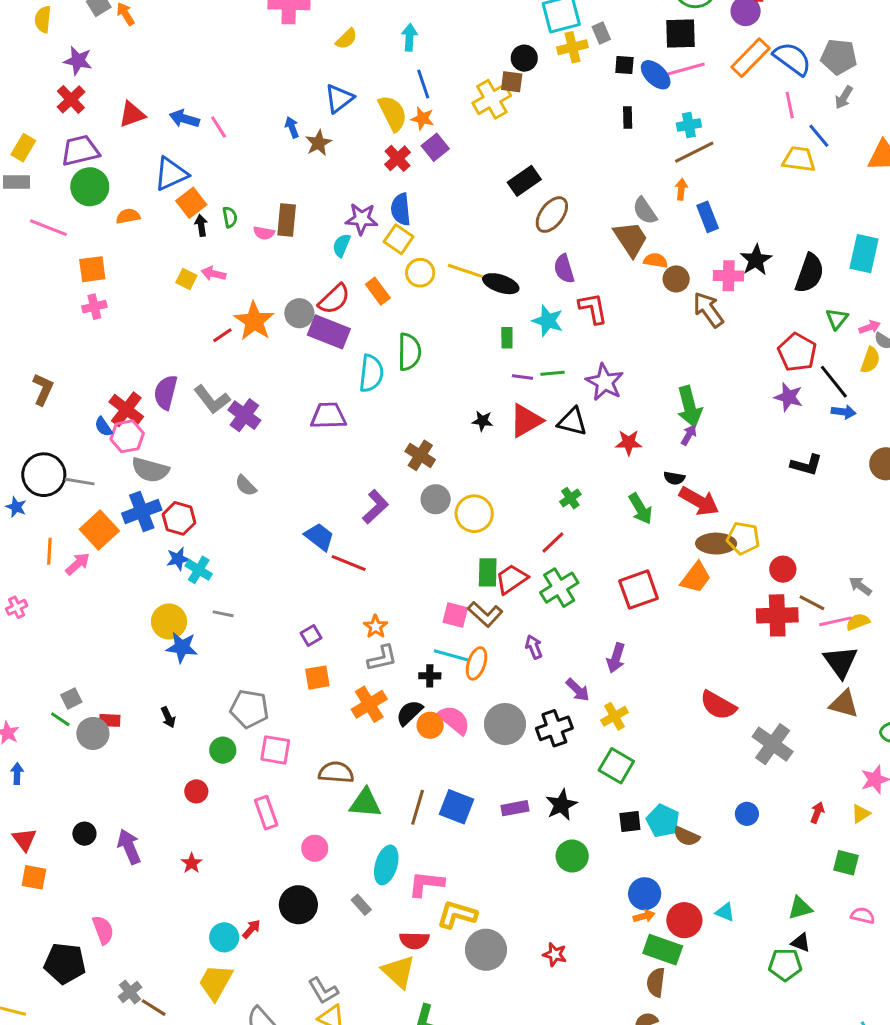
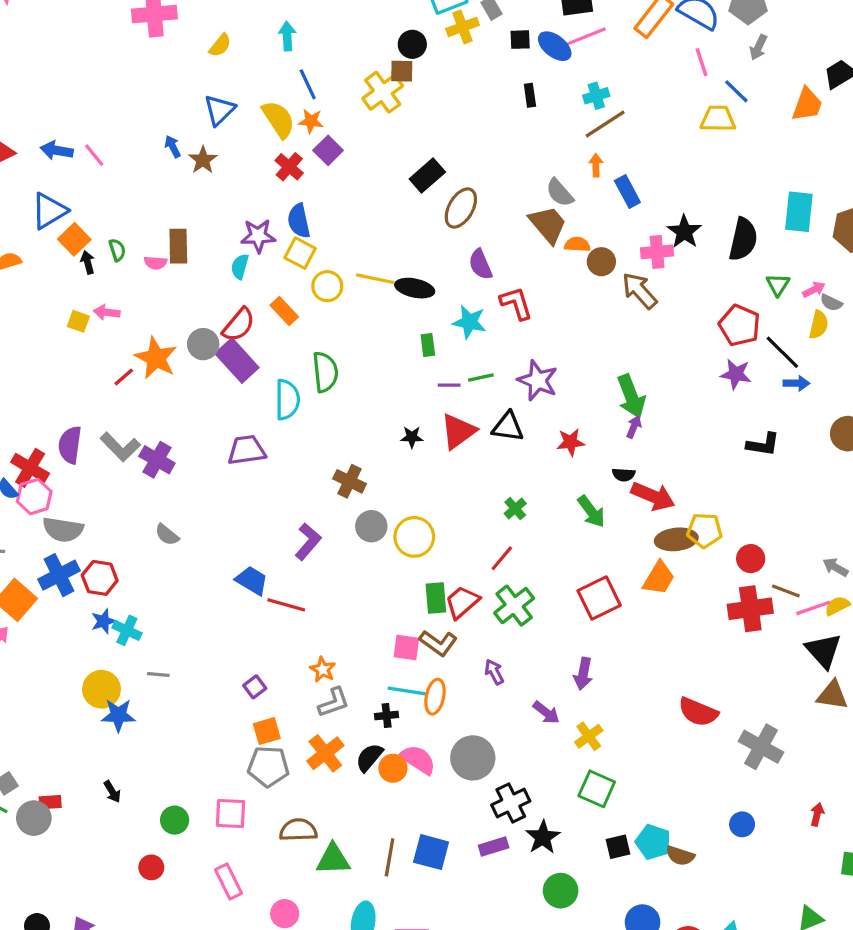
purple rectangle: (329, 332) -> (237, 360), turned 33
gray pentagon: (249, 709) -> (268, 766), moved
black cross: (554, 728) -> (511, 803), moved

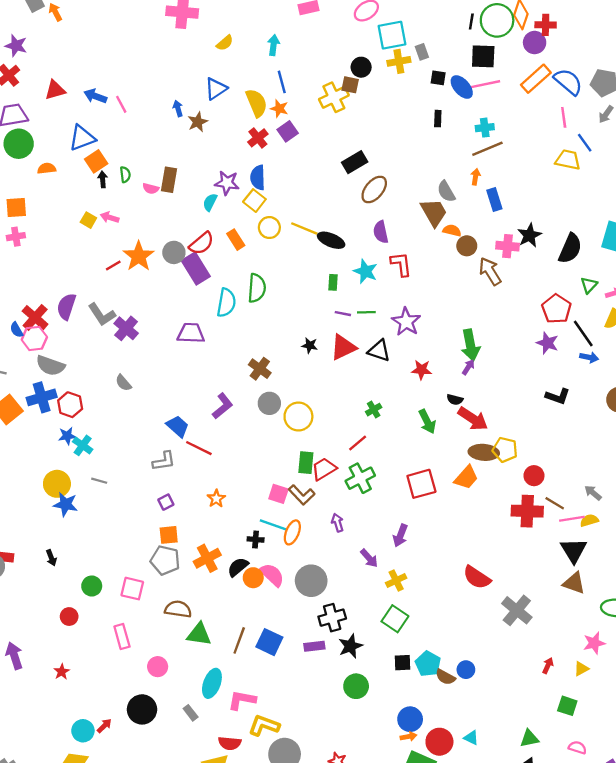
gray L-shape: (334, 702) -> (164, 461), moved
blue circle: (742, 824) -> (466, 670), moved

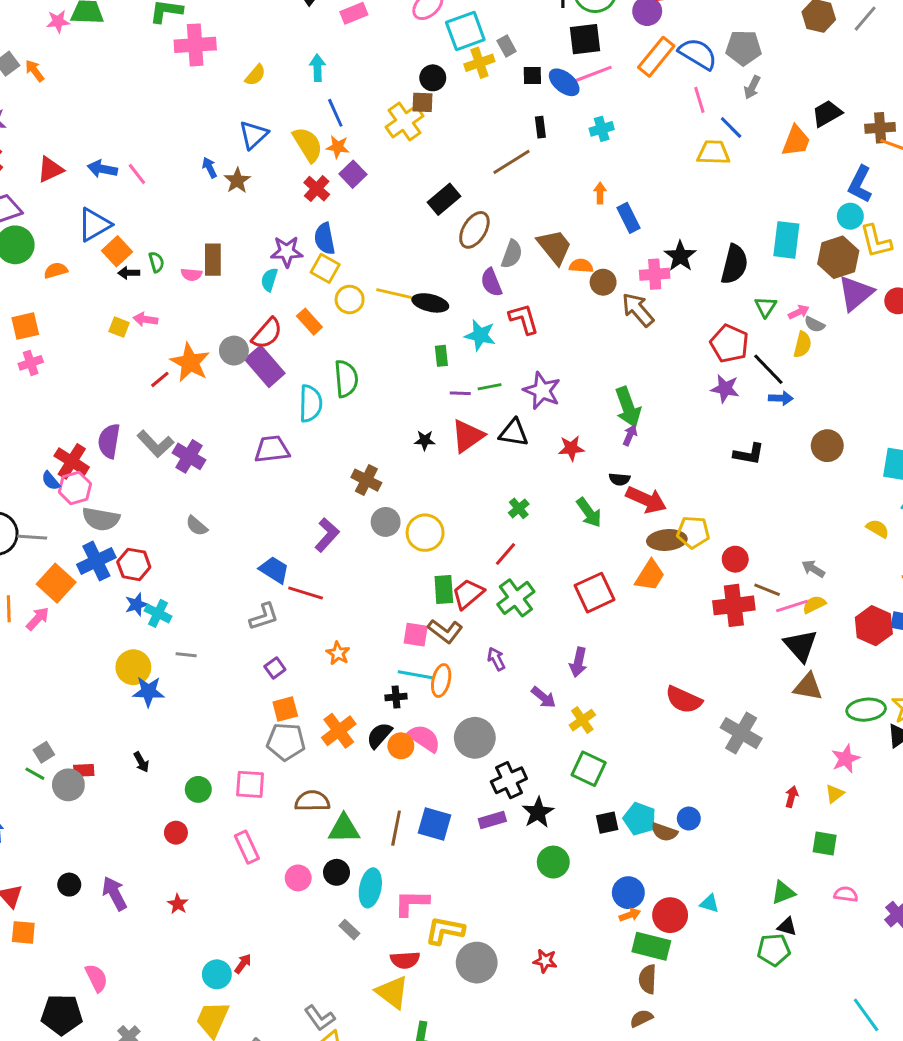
brown line: (487, 149) -> (511, 162), moved
black arrow: (103, 179) -> (129, 273), turned -77
gray semicircle: (446, 192) -> (512, 254), moved, turned -120
black circle: (142, 709) -> (337, 872), moved, size x0.7

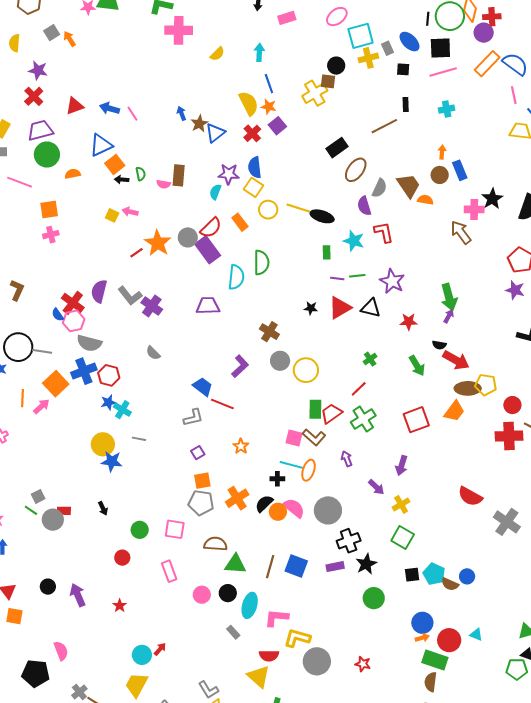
blue ellipse: (564, 82) -> (410, 42), moved
blue triangle: (253, 135) -> (215, 133), moved
brown circle: (603, 282) -> (440, 175), moved

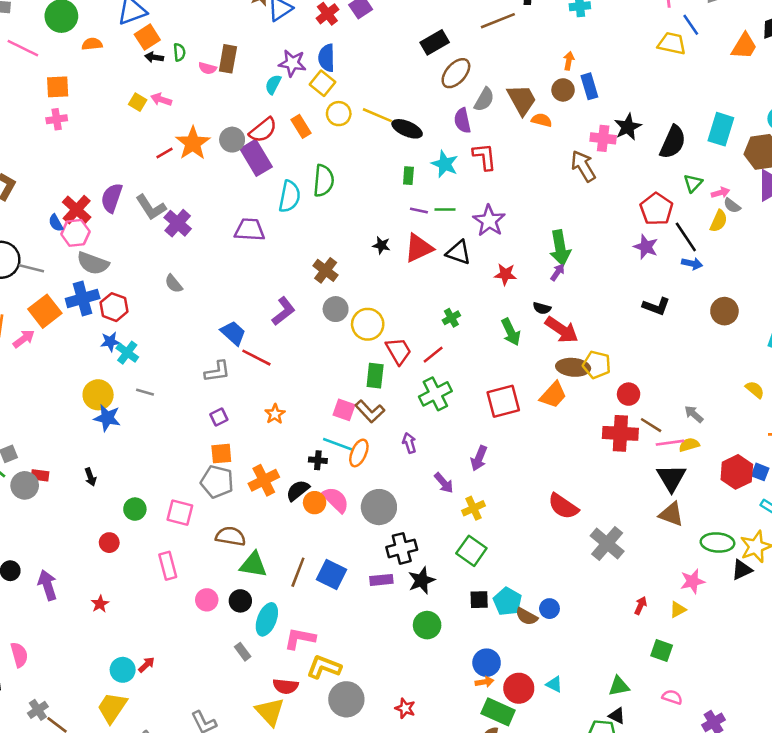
red trapezoid: (331, 413) -> (398, 351), moved, turned 90

